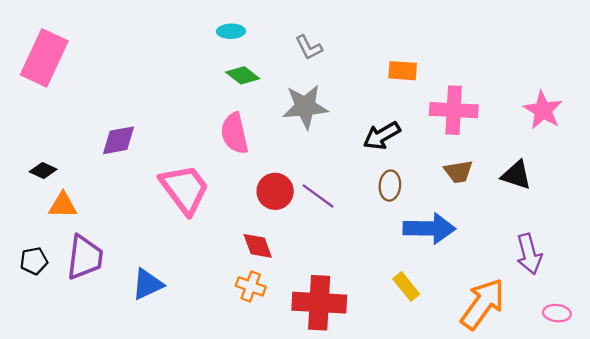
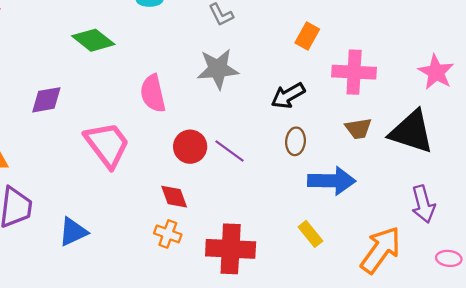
orange rectangle: (403, 71) -> (307, 36), turned -65
green diamond: (243, 75) -> (93, 40), moved, size x1.4
black triangle: (516, 175) -> (412, 132), size x1.6

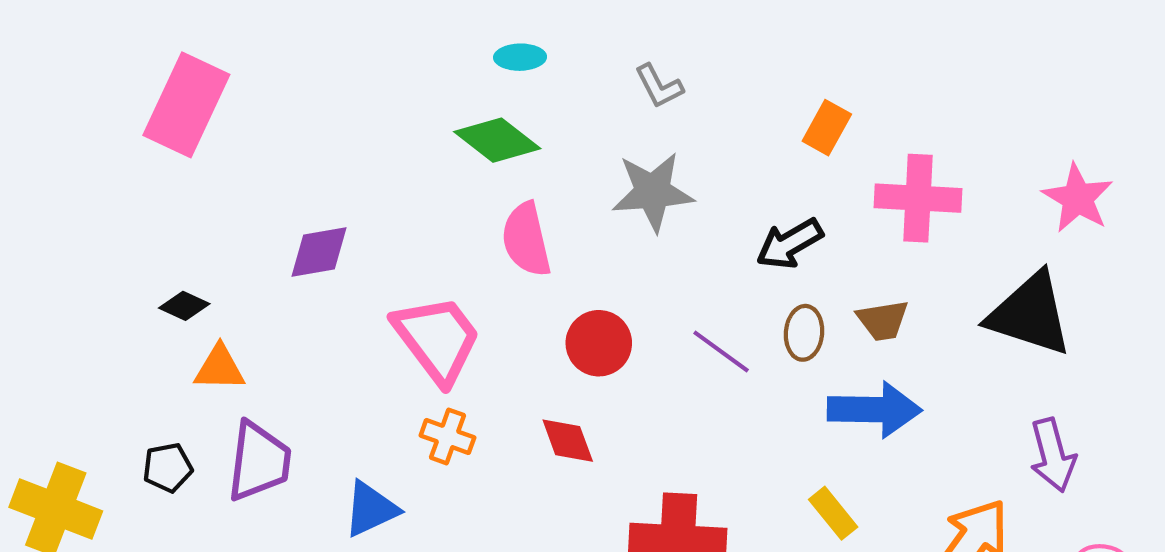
green diamond: (93, 40) -> (497, 140), moved
brown trapezoid: (358, 129) -> (883, 320), moved
purple line: (230, 151) -> (721, 351), moved
orange cross: (168, 234) -> (447, 436), moved

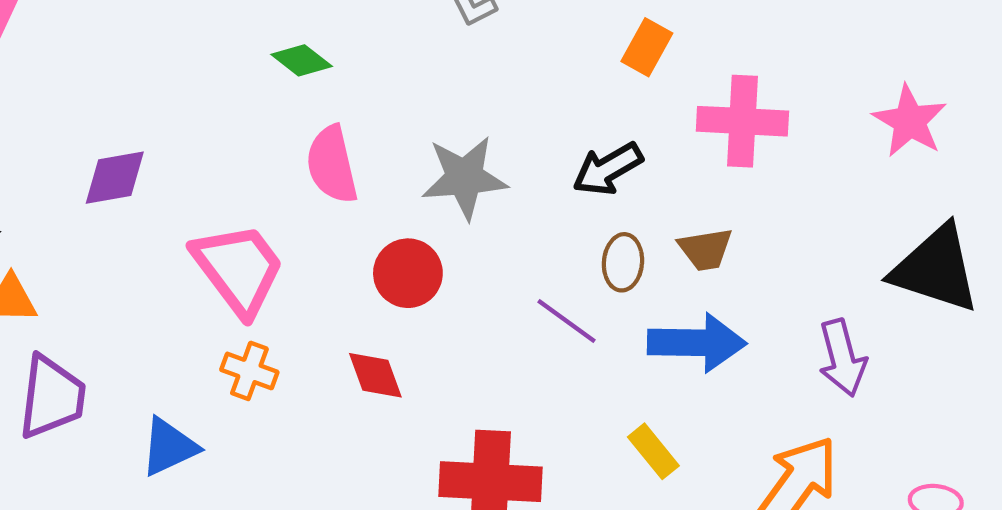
green diamond: (497, 140) -> (302, 60), size x0.7
gray star: (653, 192) -> (464, 178), moved
black triangle: (1030, 314) -> (936, 269), moved
purple line: (721, 351) -> (567, 321), moved
purple arrow: (1053, 455) -> (842, 358), moved

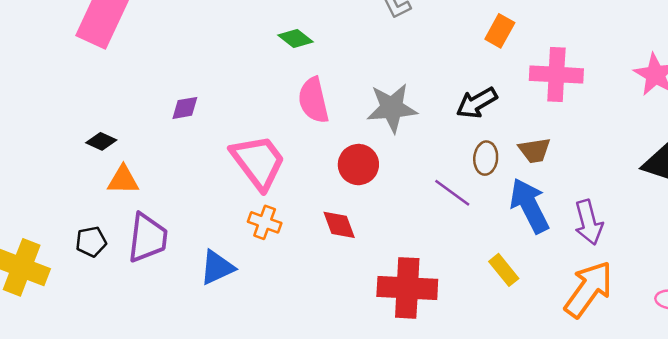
purple diamond: (115, 178) -> (185, 108), size x0.7
blue arrow: (697, 343) -> (529, 206), turned -118
purple arrow: (842, 358) -> (589, 222), moved

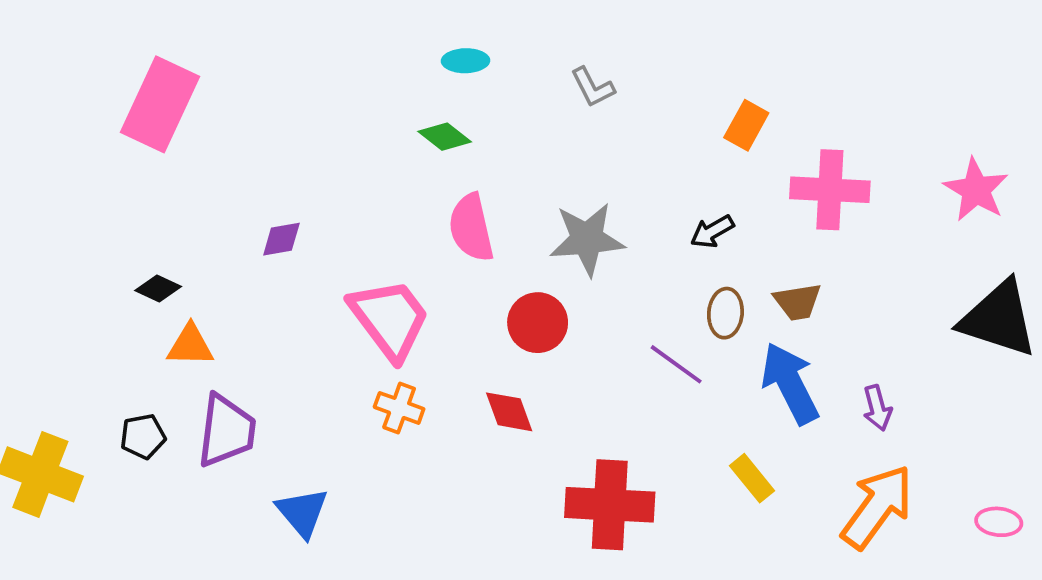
black arrow: (477, 103) -> (712, 232), size x0.7
purple arrow: (589, 222) -> (877, 408), size x0.7
blue triangle: (217, 267) -> (302, 512), moved, turned -45

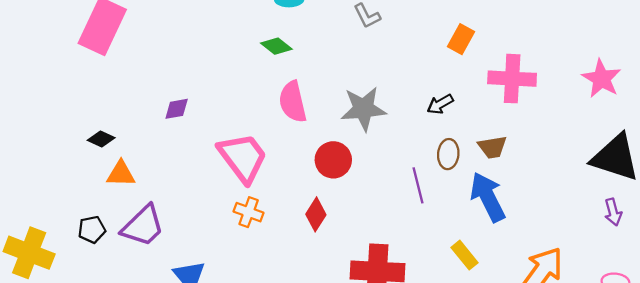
purple line: (676, 364) -> (418, 185), turned 40
purple arrow: (877, 408) -> (613, 212), moved
red diamond: (509, 412) -> (316, 214), turned 52
purple trapezoid: (226, 431) -> (143, 226), turned 39

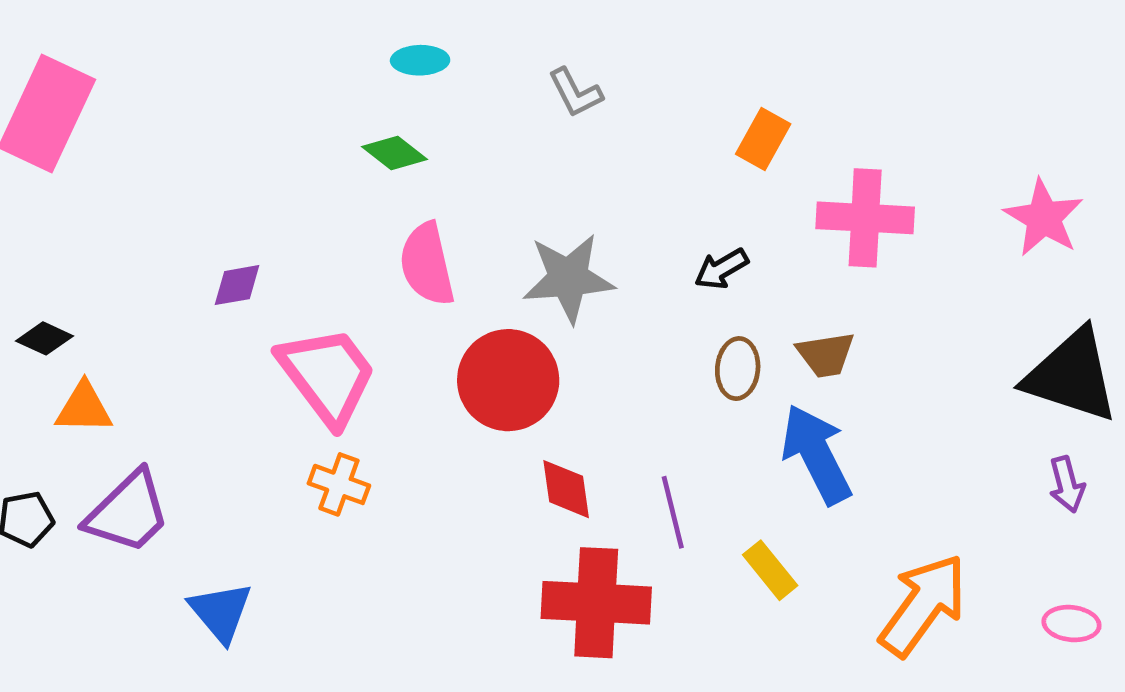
purple diamond: (177, 109) -> (237, 285), moved
red circle: (333, 160) -> (508, 380), size x1.4
purple line: (418, 185) -> (673, 512), moved
red diamond: (316, 214) -> (566, 489), moved, turned -40

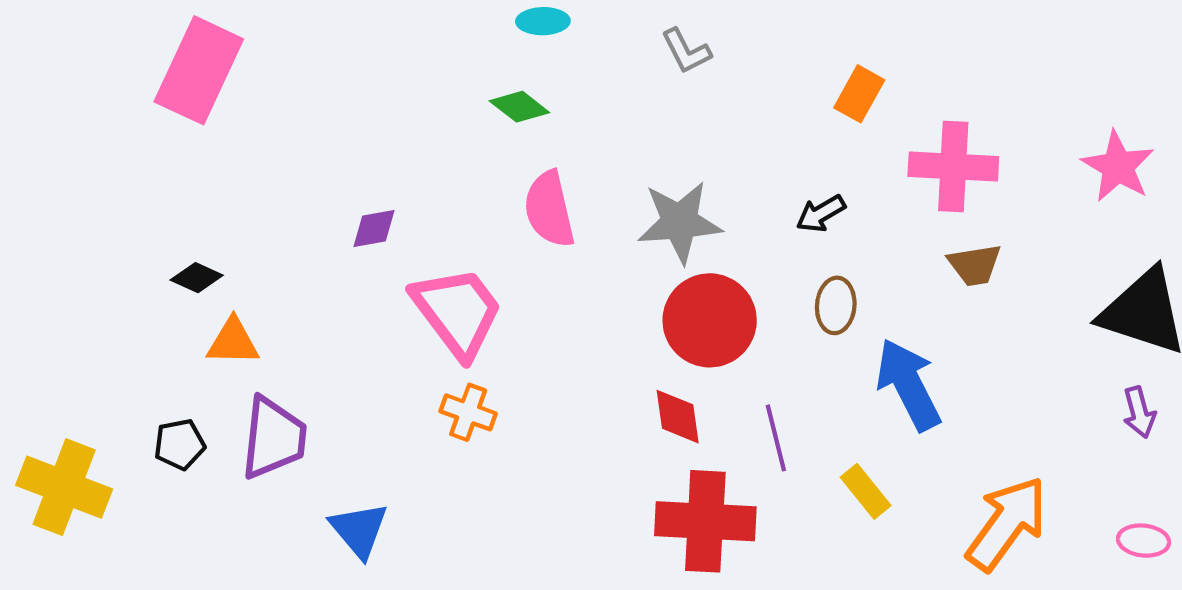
brown trapezoid: (826, 355) -> (975, 265), moved
red circle: (508, 380) -> (710, 320), moved
purple trapezoid: (128, 512) -> (274, 438), turned -40

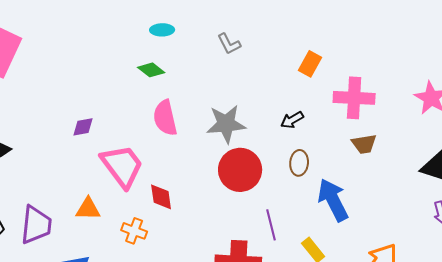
orange triangle: (233, 342) -> (88, 209), moved
orange cross: (468, 412) -> (134, 231), moved
red diamond: (678, 417) -> (161, 197), moved

